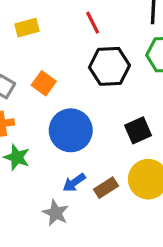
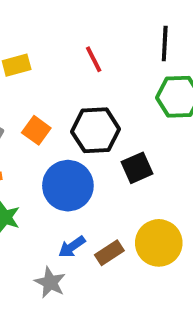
black hexagon: (109, 66) -> (96, 130), moved
black square: (138, 130) -> (137, 168), moved

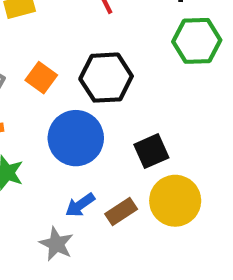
black square: (137, 168) -> (151, 151), moved

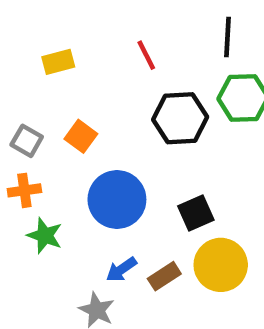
black hexagon: (106, 78) -> (180, 118), moved

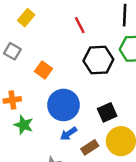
yellow rectangle: (58, 62) -> (26, 18), moved, turned -35
gray square: (27, 141) -> (12, 51), moved
blue arrow: (121, 269) -> (68, 134), moved

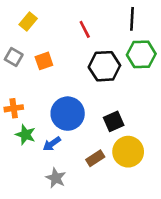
orange square: (44, 70) -> (44, 61), moved, turned 35
blue arrow: (68, 134) -> (52, 144), moved

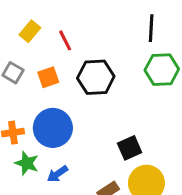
red line: (85, 29) -> (65, 40), moved
black hexagon: (104, 66) -> (96, 77), moved
blue circle: (68, 114) -> (53, 128), moved

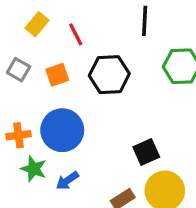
black line: (151, 28) -> (145, 21), moved

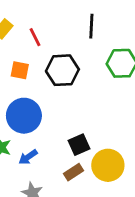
orange square: (57, 75) -> (20, 70), turned 30
black square: (146, 152) -> (79, 145), moved

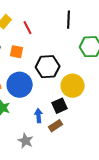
black hexagon: (62, 70) -> (48, 67), moved
blue arrow: (28, 157) -> (39, 116), moved, turned 120
yellow circle: (108, 165) -> (73, 86), moved

